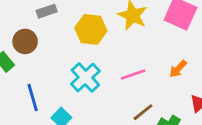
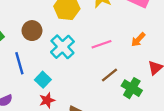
brown circle: (25, 41) -> (32, 31), moved

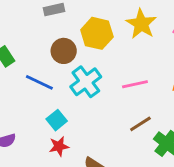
brown circle: (32, 31) -> (64, 51), moved
blue line: (19, 63) -> (39, 82), moved, turned -55

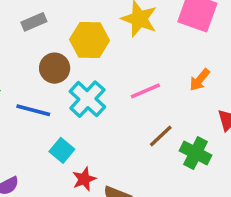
red star: (59, 146) -> (84, 179), moved

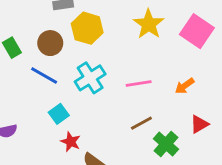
yellow hexagon: (90, 40) -> (87, 28), moved
brown circle: (55, 68) -> (50, 43), moved
red star: (84, 179) -> (71, 142), turned 30

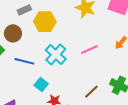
brown circle: (50, 43) -> (13, 33), moved
brown line: (141, 123) -> (91, 92), moved

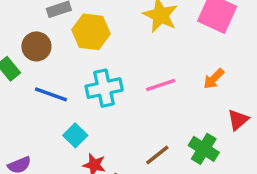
cyan cross: (56, 55) -> (104, 88), turned 30

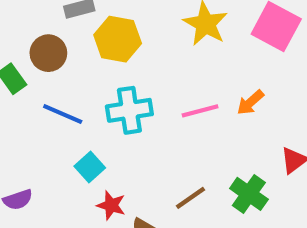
orange arrow: (214, 79) -> (250, 102), moved

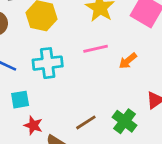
pink line: (200, 111) -> (96, 49), moved
cyan square: (90, 167) -> (20, 100), turned 30

